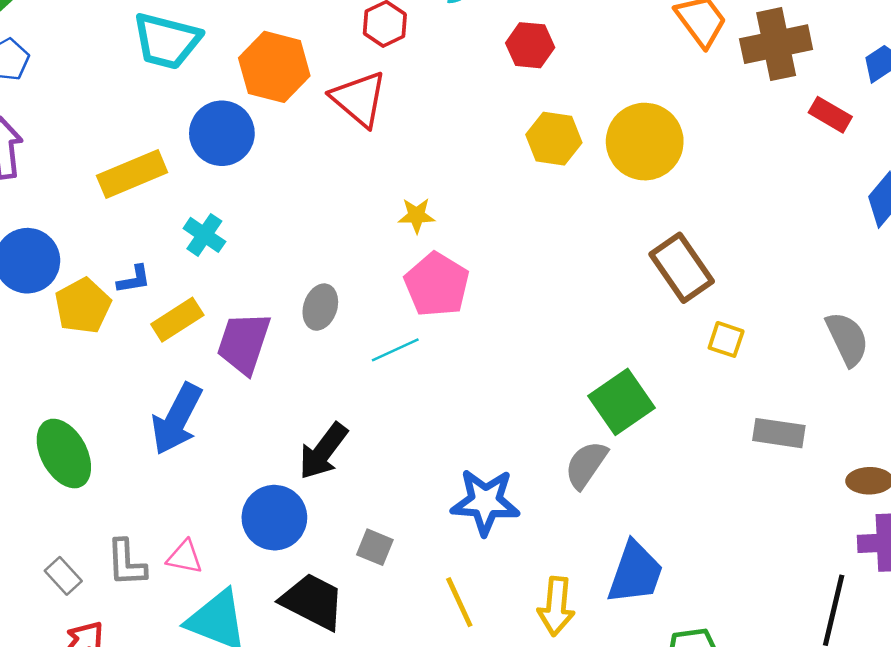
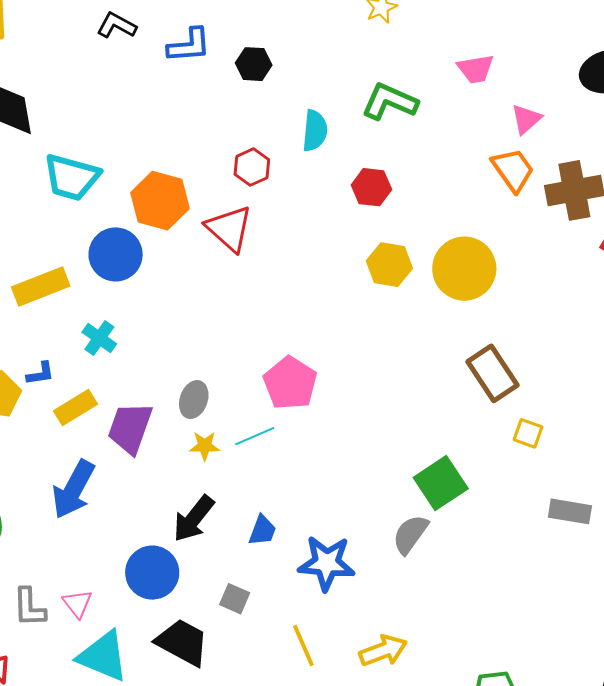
yellow star: (417, 215) -> (205, 446), moved
pink triangle: (185, 557) -> (77, 604), turned 40
blue trapezoid: (635, 573) -> (262, 530), moved, size x0.6
yellow arrow: (556, 606) -> (383, 651), turned -117

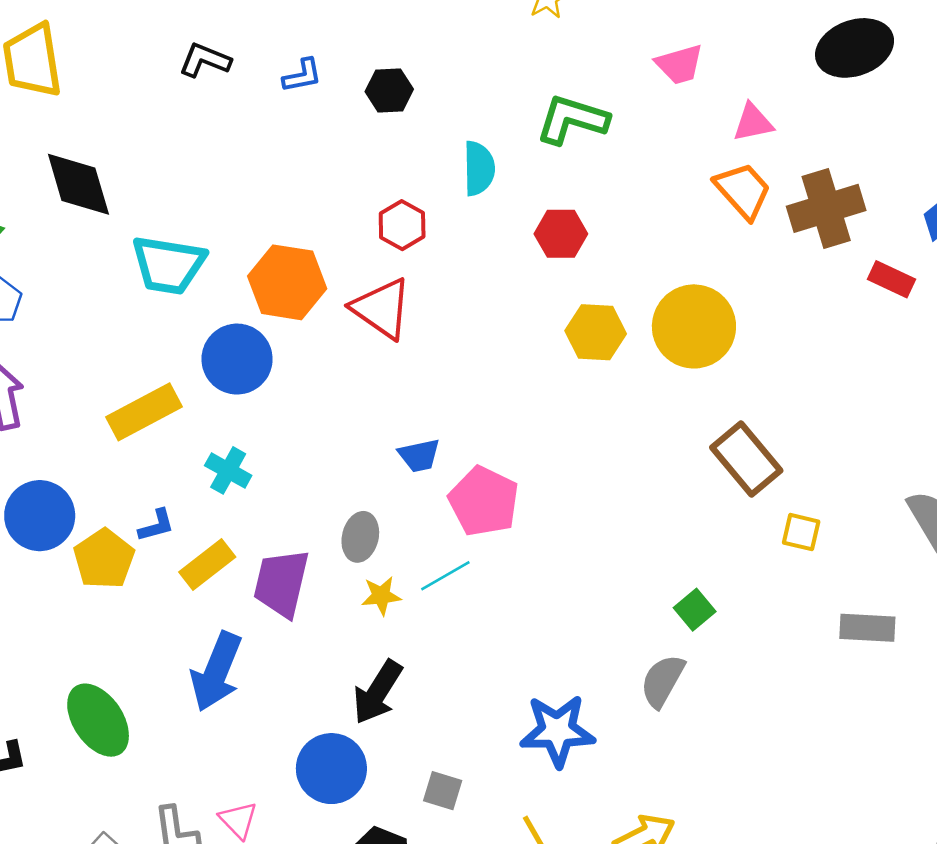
blue L-shape: (189, 45) -> (302, 76), size x0.7
pink triangle: (526, 119) -> (753, 123), turned 36
green square: (441, 483) -> (695, 610), size x0.6
blue trapezoid: (262, 530) -> (419, 455), moved, turned 64

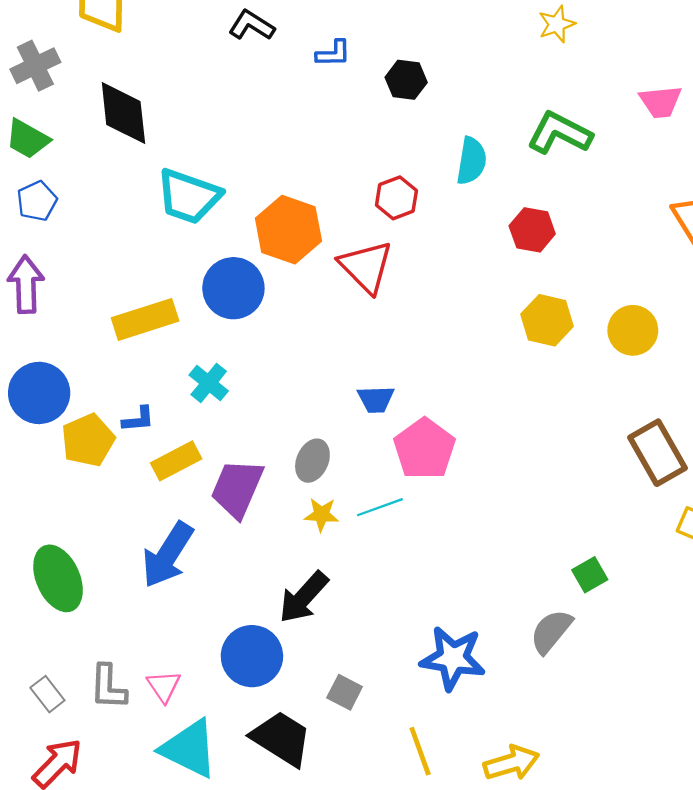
yellow circle: (694, 326) -> (633, 330), size x0.7

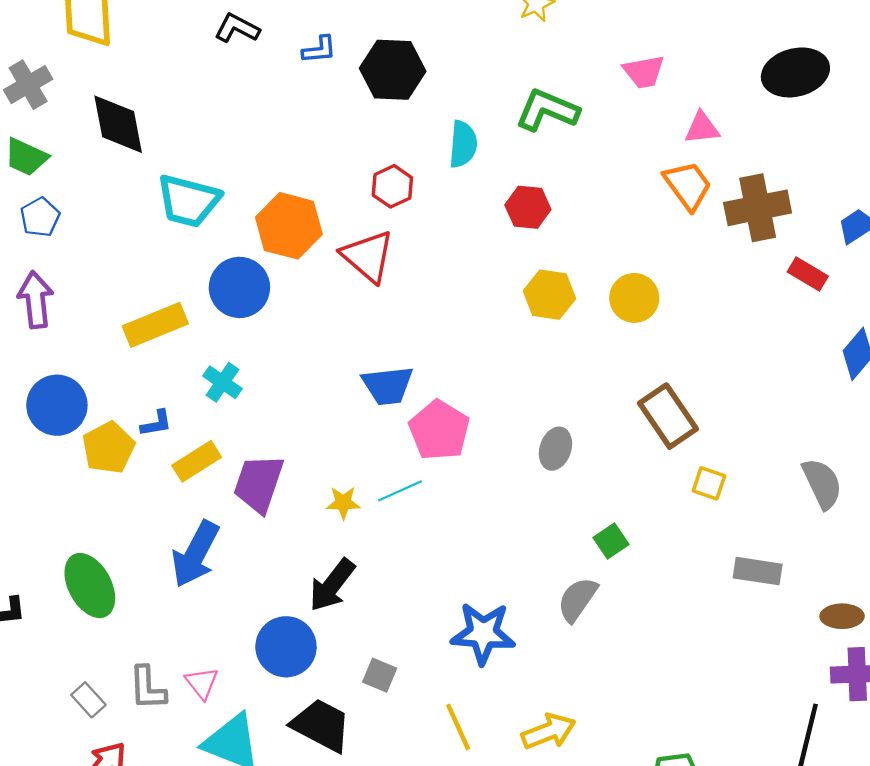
black hexagon: (406, 80) -> (393, 70), size x1.6
blue trapezoid: (376, 399) -> (388, 385), size x1.4
gray ellipse: (312, 461) -> (555, 449), moved

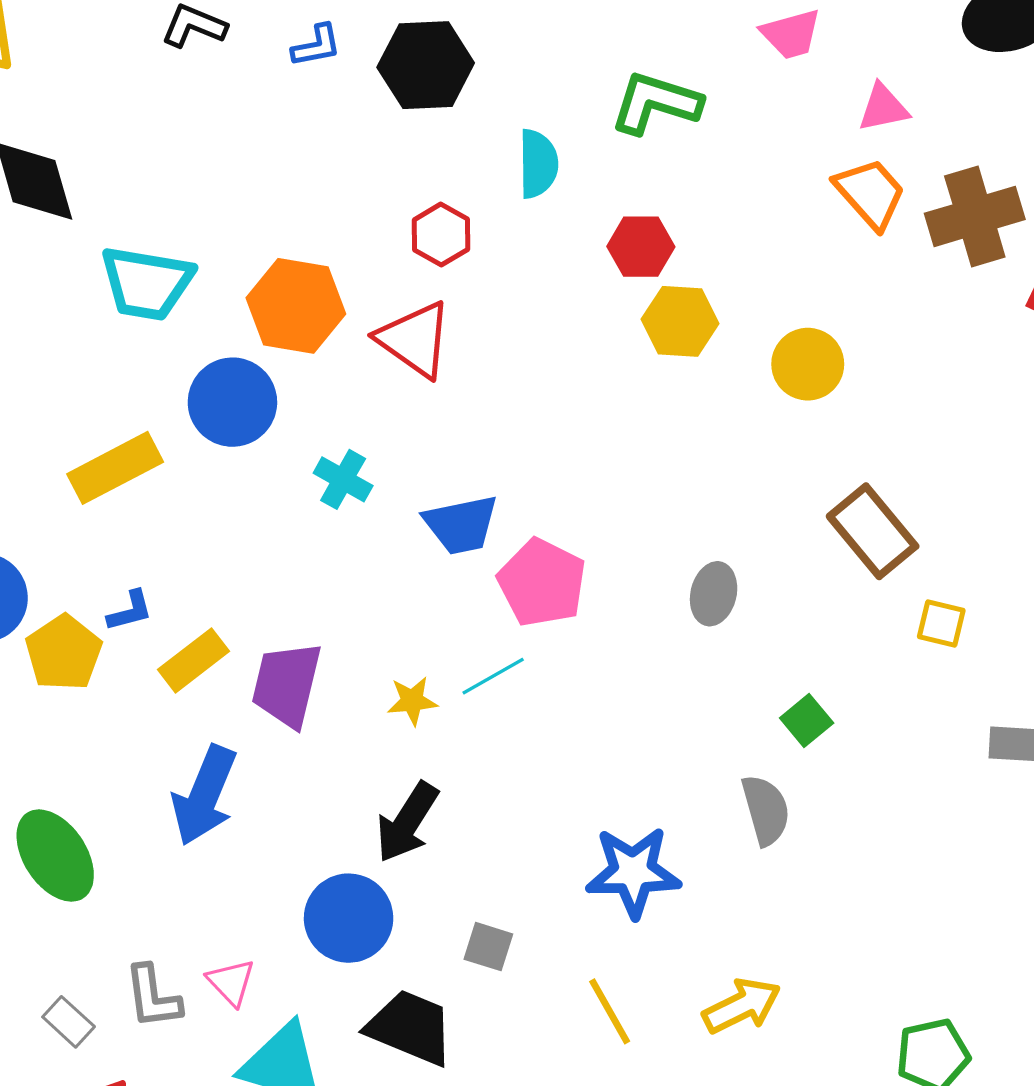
yellow hexagon: (549, 295) -> (680, 321), moved
cyan cross: (222, 382) -> (343, 479), moved
gray semicircle: (577, 599) -> (766, 810), turned 135

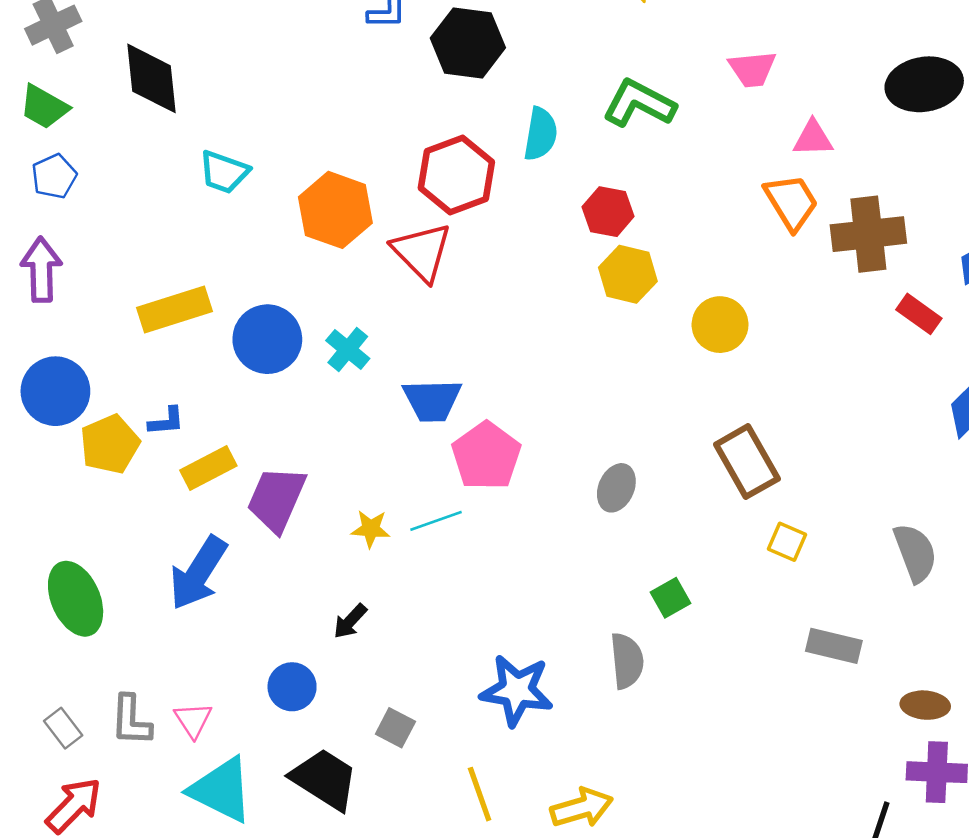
red hexagon: (441, 235) -> (456, 175), size x1.6
cyan trapezoid: (147, 283) -> (224, 172), size x0.7
blue circle: (232, 402) -> (267, 339), moved
black arrow: (407, 822) -> (350, 621), size x0.6
blue circle: (349, 918) -> (292, 687), size x0.7

